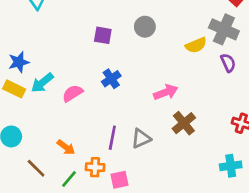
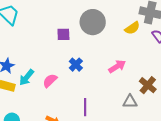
gray circle: (145, 27) -> (93, 22), size x1.6
brown cross: (184, 123) -> (148, 85), moved
gray triangle: (141, 138) -> (130, 102), moved, turned 35

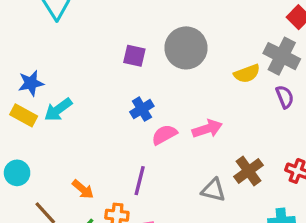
pink semicircle: (50, 81) -> (164, 135), moved

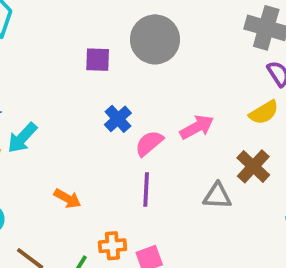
yellow semicircle: (247, 74) -> (264, 112), moved
purple line: (140, 181) -> (146, 189), moved
orange arrow: (83, 189) -> (67, 198), moved

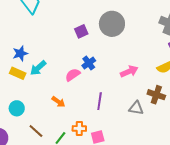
purple square: (98, 60) -> (81, 31), turned -32
pink semicircle: (149, 143) -> (73, 75), moved
brown cross: (253, 166) -> (156, 95), turned -30

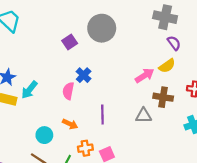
pink arrow: (129, 71) -> (145, 75), moved
pink semicircle: (73, 75) -> (68, 91), turned -35
orange arrow: (58, 102) -> (70, 124), moved
cyan circle: (17, 108) -> (44, 135), moved

